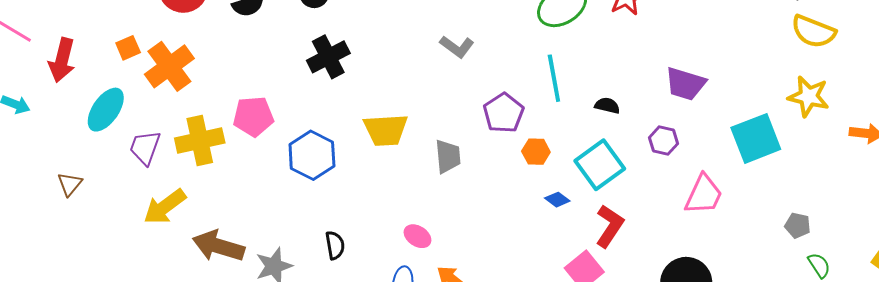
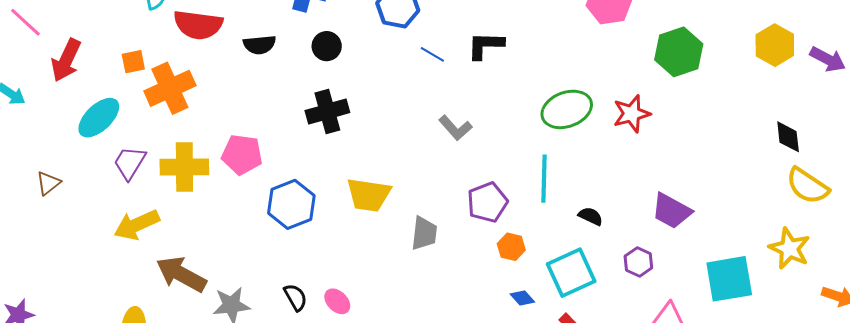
pink ellipse: (417, 236) -> (337, 301), moved
black semicircle: (335, 245) -> (295, 297), turned -32

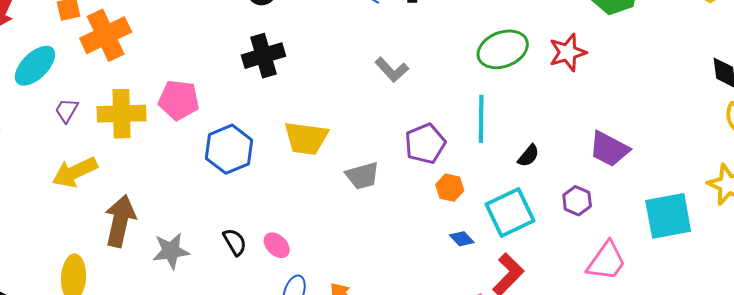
purple trapezoid: (130, 163) -> (67, 110), size x0.7
black semicircle: (591, 216) -> (528, 156), turned 105
gray trapezoid: (424, 233) -> (362, 176), turned 69
brown arrow: (181, 274) -> (120, 221), turned 75

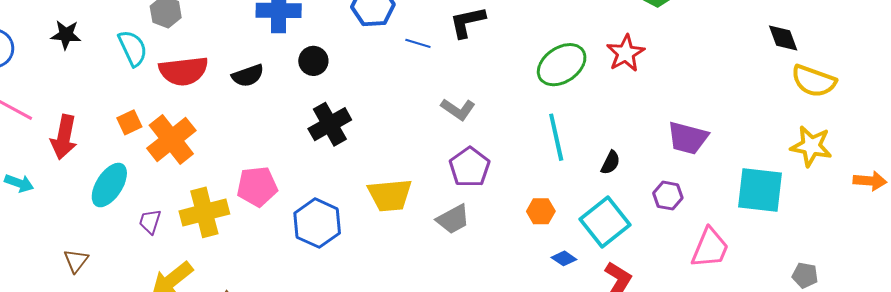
purple pentagon: (425, 144) -> (470, 167), moved
cyan square: (668, 216) -> (760, 190), turned 30

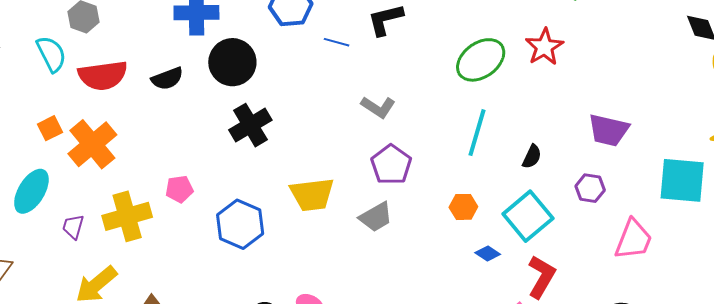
black circle: (313, 61) -> (232, 62), size x1.6
cyan line: (556, 137) -> (477, 133), turned 30
pink pentagon: (257, 186) -> (179, 189), size x0.7

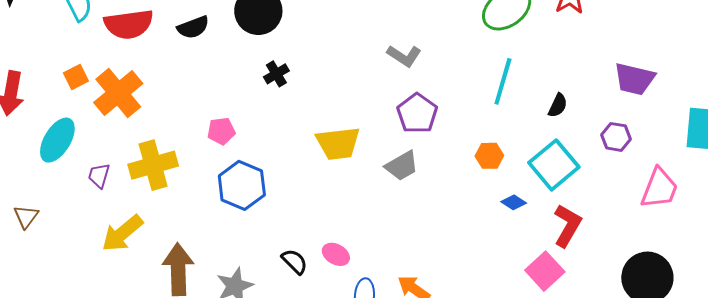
black cross: (250, 125) -> (276, 74), size x0.6
pink pentagon: (179, 189) -> (221, 131), moved
blue hexagon: (240, 224) -> (242, 185), moved

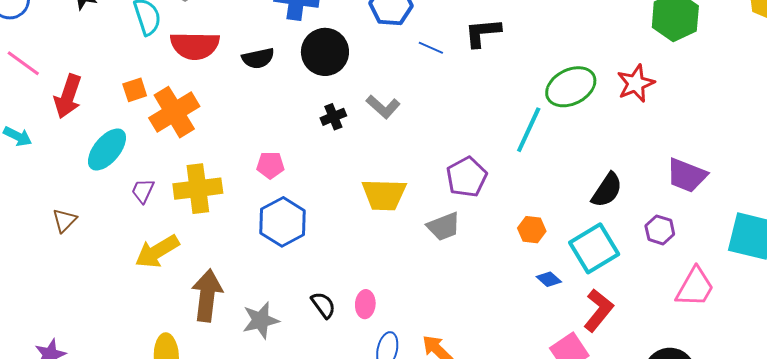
gray L-shape: (404, 56) -> (383, 107), moved
cyan line: (503, 81) -> (529, 130), moved
black semicircle: (558, 105) -> (607, 190), size x1.5
pink ellipse: (336, 254) -> (365, 304), turned 56

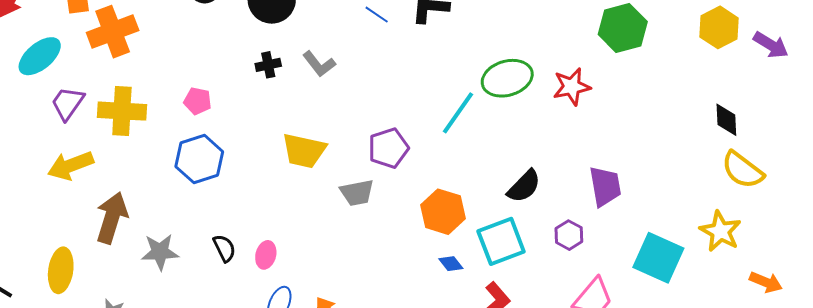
purple trapezoid: (687, 175) -> (605, 186), turned -132
purple trapezoid: (143, 191) -> (68, 103), size x1.4
orange hexagon: (532, 230) -> (443, 212), size x1.6

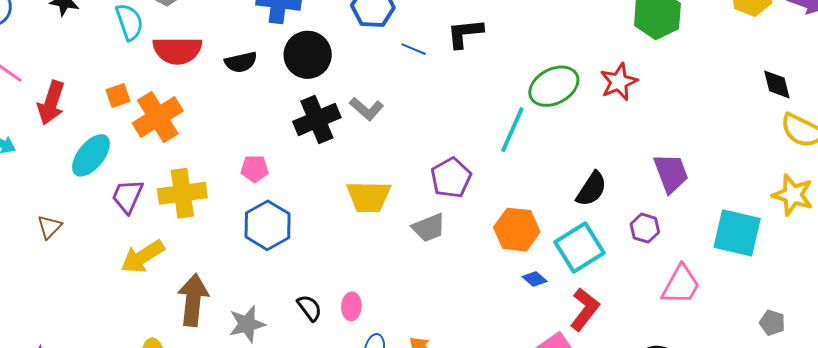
black cross: (268, 65) -> (317, 119), size x1.8

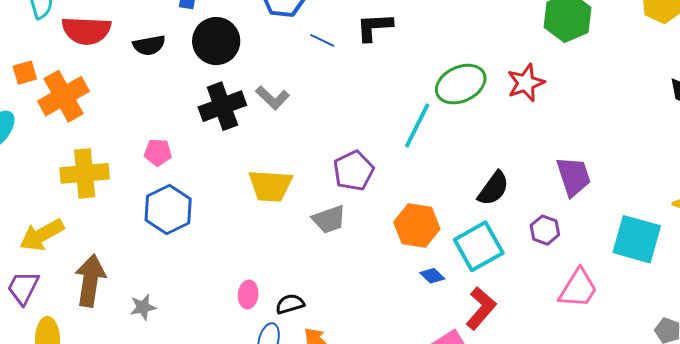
purple trapezoid: (127, 196) -> (23, 288), moved
black semicircle: (309, 308) -> (290, 304), moved, turned -72
gray star: (247, 324) -> (143, 307), size x0.7

